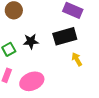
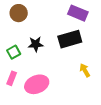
yellow arrow: (77, 59) -> (85, 70), moved

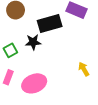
black rectangle: (70, 39) -> (50, 24), moved

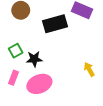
black star: (33, 42) -> (34, 59), moved

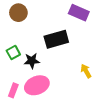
black rectangle: (55, 24) -> (56, 39), moved
pink rectangle: (13, 78) -> (13, 90), moved

